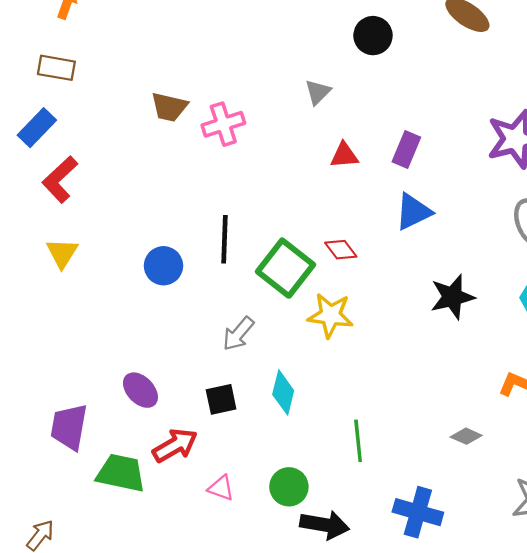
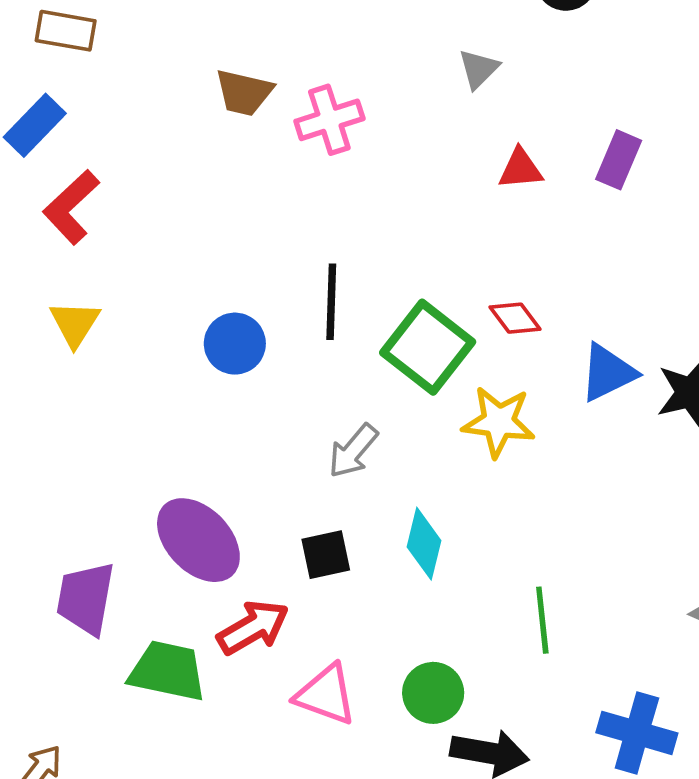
blue triangle: (413, 212) -> (608, 373), moved
purple ellipse: (140, 390) -> (198, 540), size x1.5
pink triangle: (221, 488) -> (326, 695), size x1.5

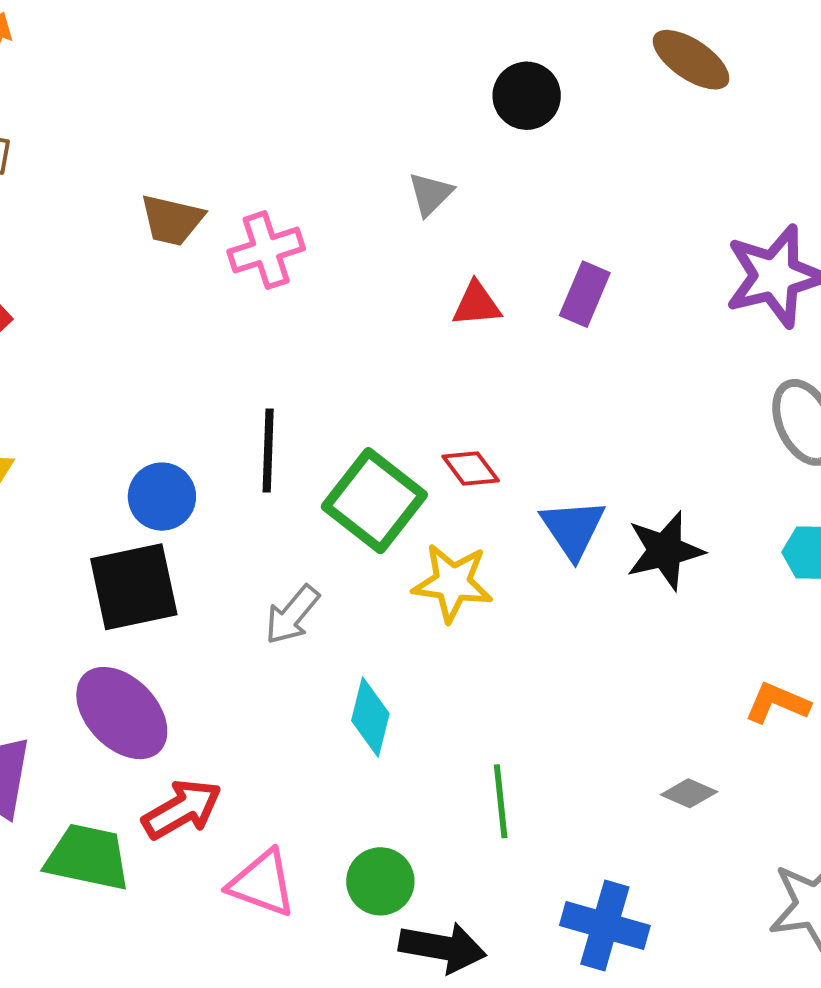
blue triangle: (608, 373) -> (573, 529), turned -38
black square: (326, 555) -> (134, 587), moved, size x1.6

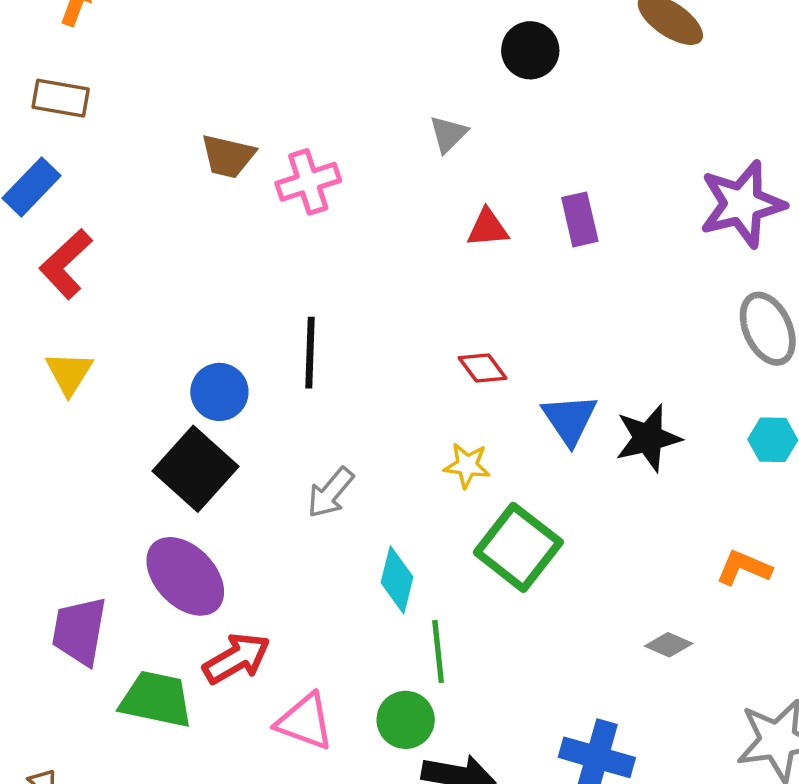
purple rectangle: (585, 294) -> (580, 219), turned -36
green square: (374, 501) -> (518, 547), moved
yellow star: (453, 583) -> (467, 465), size x0.7
black square: (134, 587) -> (196, 469), turned -36
green line: (501, 801) -> (438, 652), moved

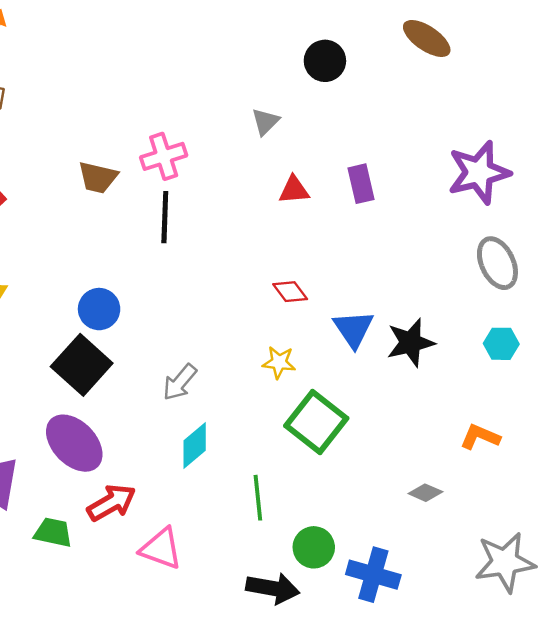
brown trapezoid: (228, 156) -> (98, 177), moved
black line: (310, 353) -> (165, 217), moved
cyan diamond: (397, 580) -> (195, 446), moved, turned 36
green trapezoid: (156, 699) -> (53, 532), size x0.7
green circle: (406, 720) -> (314, 547), moved

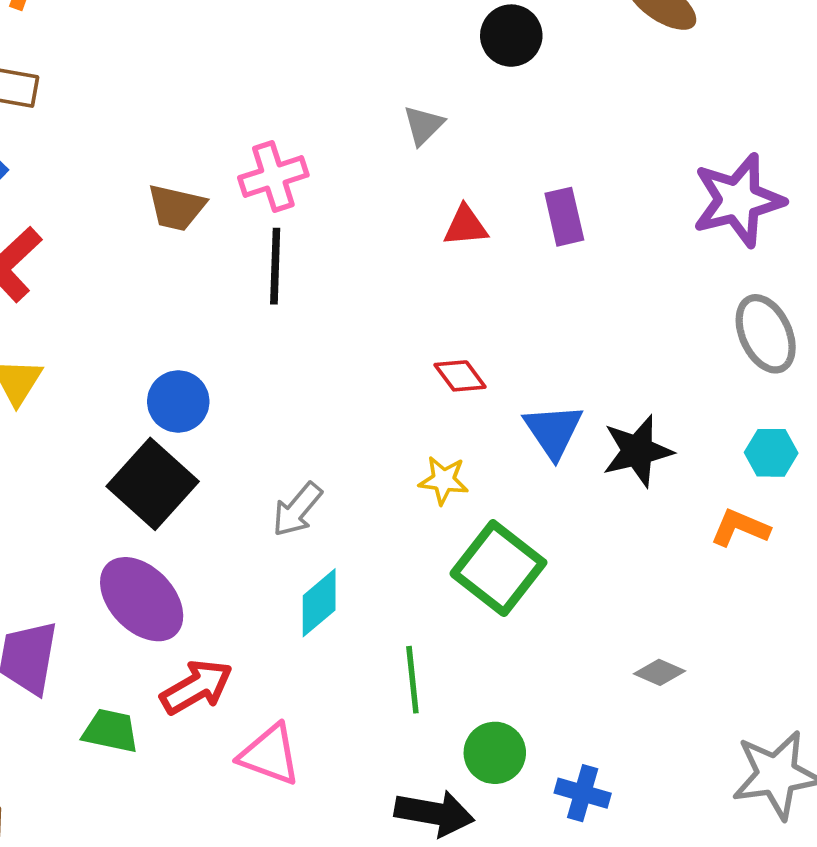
orange L-shape: (480, 437) -> (740, 528), moved
blue cross: (373, 575) -> (583, 793), size x0.7

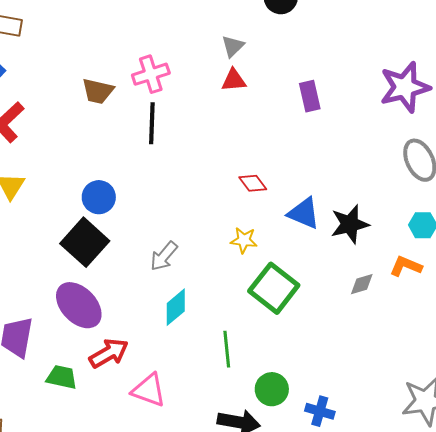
red triangle: (466, 226) -> (234, 80), moved
blue triangle: (553, 431) -> (304, 213), turned -33
gray diamond: (659, 672) -> (362, 284), moved, turned -40

